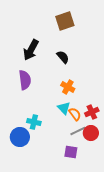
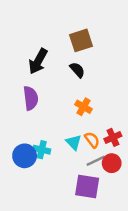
brown square: (65, 21) -> (81, 40), moved
cyan triangle: (64, 108) -> (74, 142), moved
blue circle: (20, 137) -> (25, 156), moved
purple square: (71, 152) -> (87, 187), size x1.5

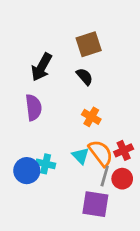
orange semicircle: (92, 140) -> (101, 153), size x1.5
gray line: (96, 161) -> (105, 176), turned -48

